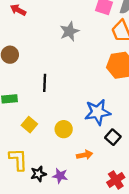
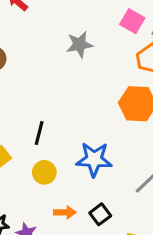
black line: (45, 83) -> (39, 133), moved
black square: (113, 137) -> (100, 214), moved

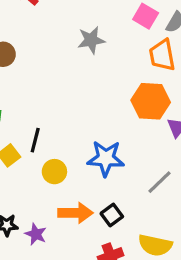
black line: (39, 133) -> (35, 140), moved
orange arrow: (65, 212) -> (75, 213), size x1.5

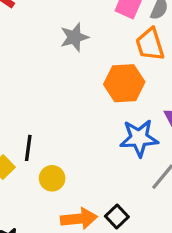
orange hexagon: (151, 101) -> (124, 83), moved
blue star: (106, 158) -> (139, 138), moved

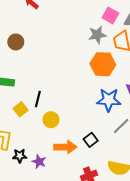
gray star: (74, 37) -> (97, 35), moved
black square: (117, 216) -> (91, 140), moved

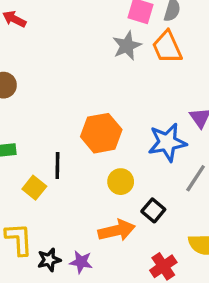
orange hexagon: (103, 64) -> (101, 133), moved
yellow circle: (51, 120) -> (121, 182), moved

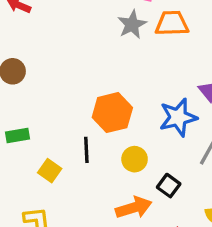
orange trapezoid: (167, 47) -> (172, 23), turned 116
black line: (57, 166) -> (86, 150), moved

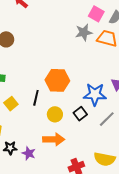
yellow circle: (135, 159) -> (55, 114), moved
black square: (169, 186) -> (80, 114), moved

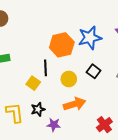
blue star: (95, 94) -> (90, 38), moved
yellow square: (11, 104) -> (33, 83), moved
black star: (10, 148) -> (38, 109), moved

